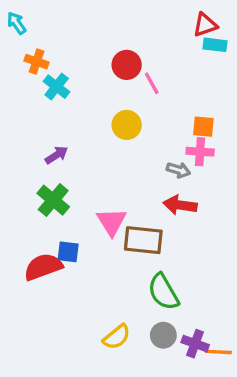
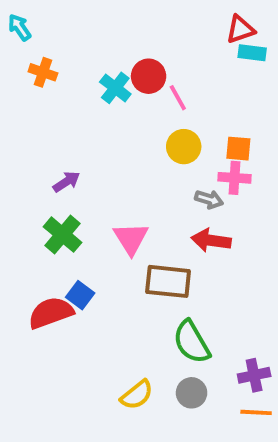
cyan cross: (57, 87) -> (115, 88), moved
yellow circle: (127, 125) -> (184, 147), moved
pink triangle: (112, 222) -> (131, 238), moved
blue square: (68, 252) -> (80, 295), turned 30
purple cross: (195, 344) -> (254, 375), moved, turned -32

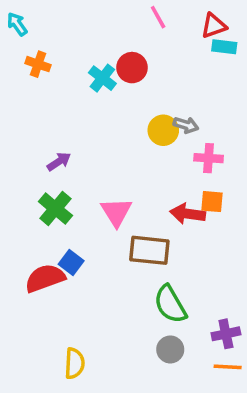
pink line: (178, 98) -> (158, 17), moved
orange square: (238, 149) -> (212, 202), moved
gray arrow: (209, 199) -> (186, 125), moved
yellow semicircle: (137, 395) -> (75, 363), moved, turned -48

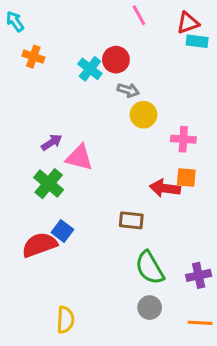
gray arrow: (186, 125) -> (128, 90), moved
pink triangle: (116, 212) -> (79, 158), moved, turned -44
brown rectangle: (149, 250) -> (131, 220), size x0.7
purple cross: (226, 334) -> (199, 275), moved

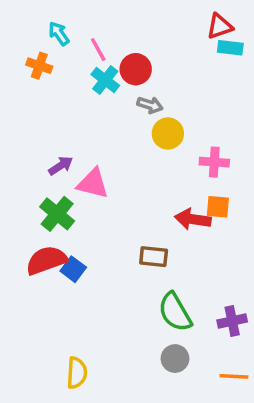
pink line: (139, 15) -> (98, 50), moved
cyan arrow: (15, 21) -> (59, 33), moved
red semicircle: (39, 245) -> (46, 260), moved

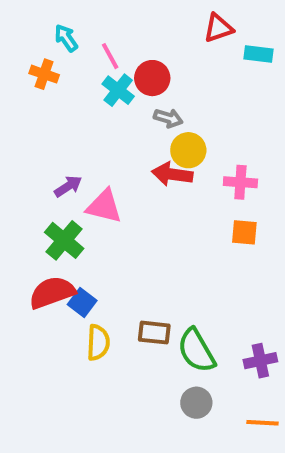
red triangle: (220, 26) -> (218, 28), moved
red arrow: (193, 219) -> (172, 174), moved
brown rectangle: (154, 257) -> (154, 333), moved
yellow semicircle: (77, 373) -> (98, 343), moved

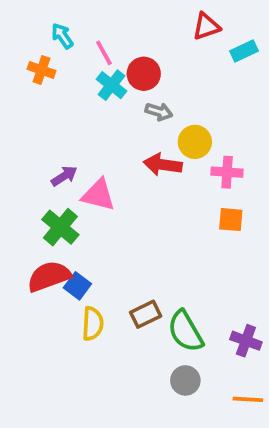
cyan rectangle: (258, 54) -> (244, 51), turned -32
yellow circle: (188, 150) -> (195, 142), moved
brown rectangle: (154, 333) -> (146, 314), turned -32
purple cross: (260, 361) -> (246, 341), turned 32

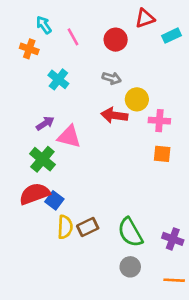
red circle: (144, 74) -> (116, 40), moved
cyan cross: (112, 85) -> (58, 79), moved
brown rectangle: (146, 314) -> (88, 227), moved

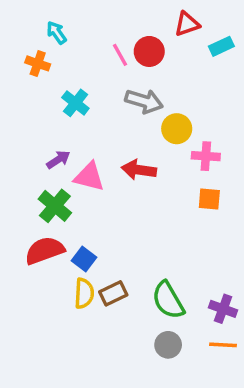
pink line: (73, 37) -> (120, 55), moved
gray arrow: (112, 78) -> (144, 101), size x1.5
red arrow: (114, 115) -> (139, 170), moved
blue square: (54, 200) -> (84, 259), moved
orange line: (174, 280) -> (223, 345), moved

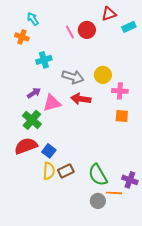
gray arrow: (144, 101) -> (73, 77), moved
cyan cross: (75, 103) -> (44, 60), turned 35
pink triangle: (89, 177) -> (52, 103), turned -30
orange line: (223, 345) -> (114, 193), moved

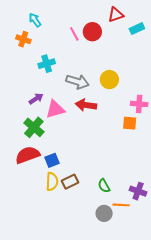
pink cross: (120, 91) -> (139, 104), moved
blue square: (49, 151) -> (52, 160), turned 32
green semicircle: (98, 175) -> (104, 186), size x0.6

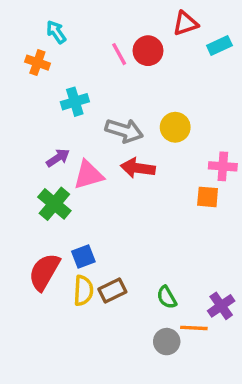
red semicircle: (28, 155) -> (44, 272), moved, turned -40
purple cross: (138, 191) -> (221, 306), turned 35

